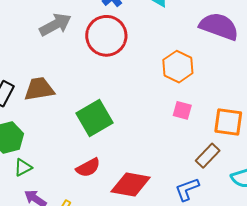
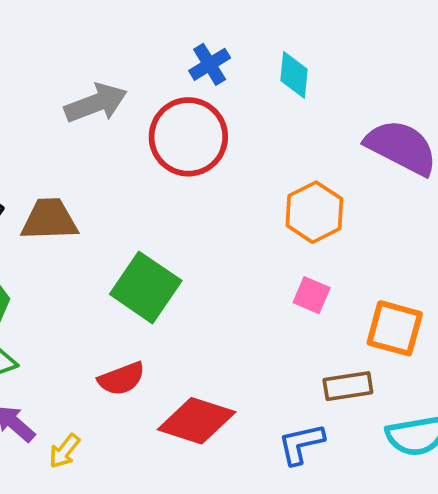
green square: (94, 118) -> (146, 287), turned -33
brown rectangle: (208, 156) -> (348, 386), turned 30

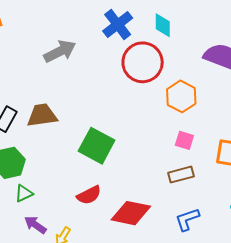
blue cross: (210, 64) -> (118, 24), size x1.4
red circle: (188, 137) -> (143, 62), moved
brown rectangle: (348, 386) -> (181, 175), moved

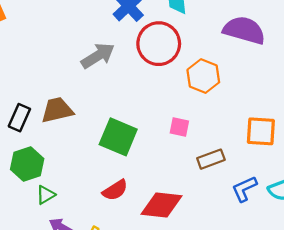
gray arrow: (60, 51) -> (98, 56), moved
pink square: (184, 140) -> (179, 127), moved
blue L-shape: (187, 219) -> (244, 189), moved

